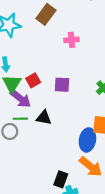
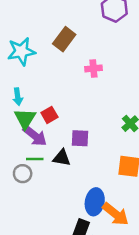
purple square: (62, 85) -> (80, 138), moved
blue ellipse: (87, 140) -> (95, 202), moved

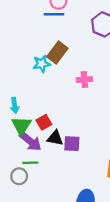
cyan star: (21, 51) -> (42, 64), moved, size x0.7
black triangle: (62, 158) -> (55, 138), moved

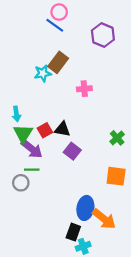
blue line: (54, 14) -> (55, 25), turned 36
black triangle: (55, 138) -> (62, 129), moved
purple square: (72, 144) -> (72, 151), turned 35

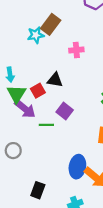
black triangle: (62, 129) -> (55, 80), moved
green line: (32, 170) -> (46, 125), moved
gray circle: (21, 183) -> (13, 151), moved
black rectangle: (73, 232) -> (38, 190), moved

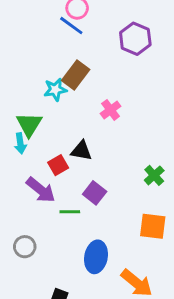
pink cross: (76, 50) -> (111, 110), turned -32
green triangle: (16, 94) -> (29, 124), moved
blue ellipse: (77, 167) -> (96, 257), moved

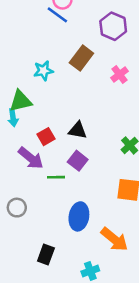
brown rectangle: (76, 75) -> (81, 58), moved
pink cross: (111, 110) -> (119, 74), moved
green triangle: (29, 124) -> (21, 101), turned 45
black triangle: (81, 151) -> (78, 130), moved

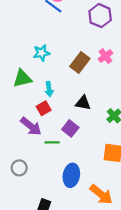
brown rectangle: (81, 58) -> (80, 62), moved
cyan arrow: (13, 118) -> (49, 89), moved
black triangle: (78, 130) -> (83, 103), moved

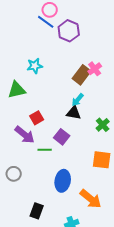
purple hexagon: (100, 16) -> (69, 31), moved
brown rectangle: (80, 62) -> (82, 75), moved
cyan arrow: (49, 89) -> (78, 100), moved, turned 48

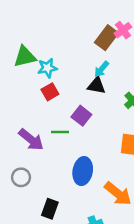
cyan star: (35, 66) -> (47, 68), moved
purple arrow: (25, 135) -> (31, 140), moved
gray circle: (14, 174) -> (21, 177), moved

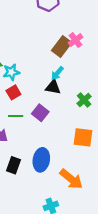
green line: (60, 132) -> (16, 116), moved
black rectangle: (50, 209) -> (13, 165), moved

